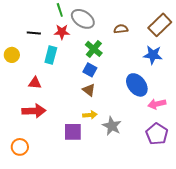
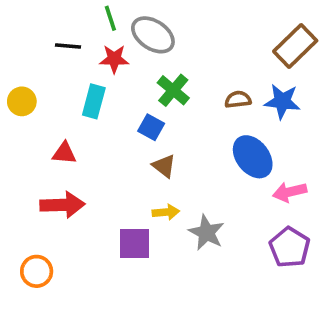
brown semicircle: (121, 29) -> (238, 100), moved
black line: (34, 33) -> (68, 46), moved
blue square: (90, 70) -> (151, 127), moved

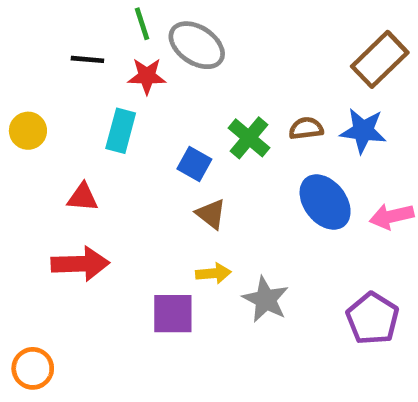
green cross: (173, 90) -> (249, 138), moved
pink arrow: (290, 192) -> (392, 216), moved
orange circle: (37, 271) -> (33, 368), moved

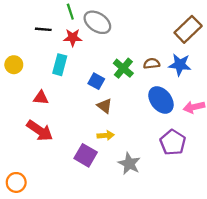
red arrow: (80, 264) -> (40, 131), turned 36
gray star: (266, 299) -> (129, 164), moved
purple square: (173, 314) -> (86, 155), turned 30
purple pentagon: (373, 318) -> (173, 142), moved

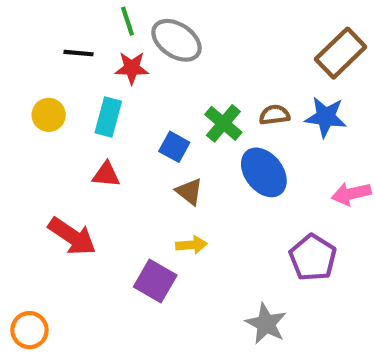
yellow circle: (14, 65) -> (49, 115), moved
red triangle: (41, 98) -> (106, 175), moved
blue ellipse: (161, 100) -> (264, 172), moved
gray star: (129, 164) -> (266, 324), moved

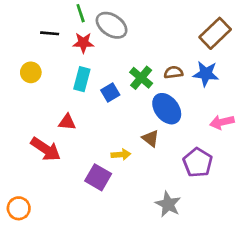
cyan rectangle: (108, 117) -> (82, 79), moved
blue square: (174, 147) -> (110, 93), turned 30
red triangle: (106, 175) -> (67, 122), moved
brown triangle: (189, 192) -> (151, 138), moved

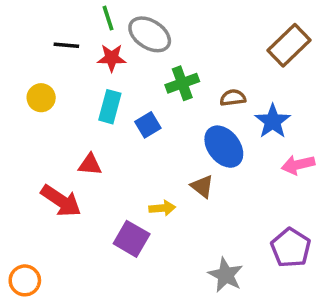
blue star: (206, 74) -> (273, 121), moved, turned 30
green cross: (141, 78) -> (182, 83), moved, turned 30
purple pentagon: (198, 163) -> (291, 248), moved

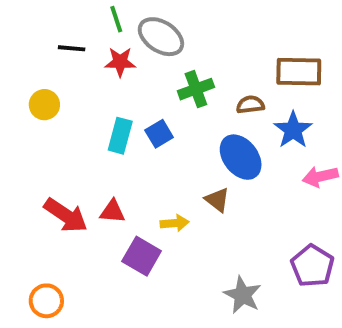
brown rectangle: (289, 45) -> (299, 72), moved, turned 45
cyan rectangle: (110, 107) -> (120, 136), moved
red triangle: (90, 165) -> (112, 211), moved
orange circle: (25, 280) -> (46, 301), moved

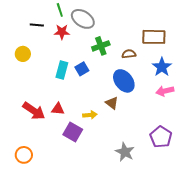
blue star: (293, 130) -> (162, 67), moved

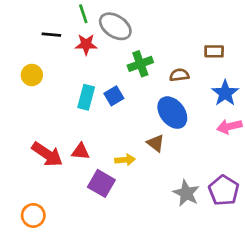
brown rectangle: (154, 37) -> (214, 51), size x0.6
gray star: (125, 152) -> (186, 193), moved

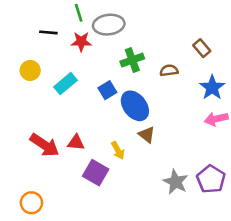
gray ellipse: (115, 26) -> (109, 25), turned -40
brown rectangle: (214, 51) -> (202, 48), turned 48
cyan rectangle: (86, 97) -> (65, 84), moved, turned 35
blue ellipse: (172, 113) -> (135, 106), moved
yellow arrow: (125, 160) -> (118, 150), turned 66

